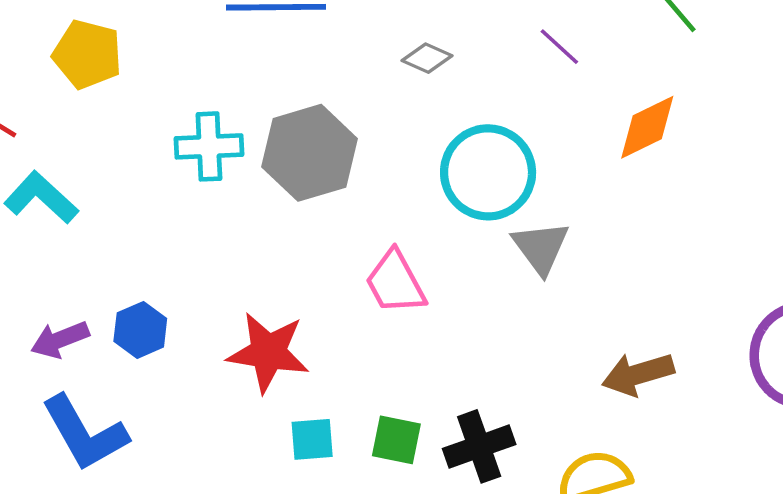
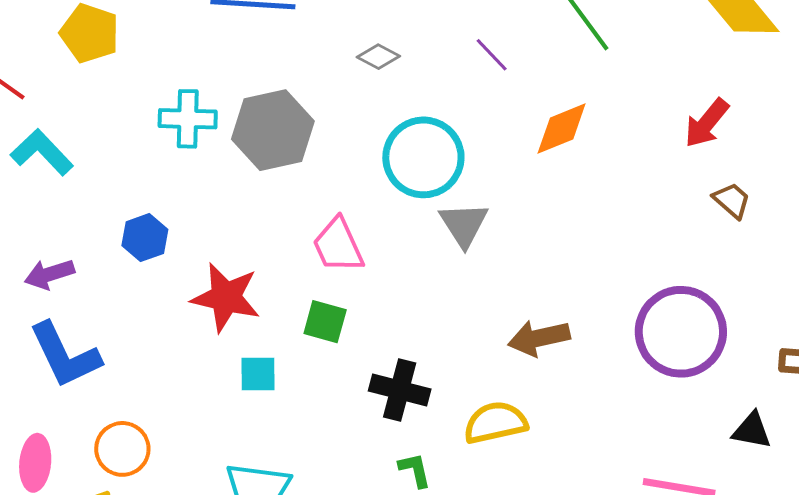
blue hexagon: (140, 330) -> (145, 238), moved
green square: (396, 440) -> (325, 322), moved
black cross: (479, 446) -> (400, 390), turned 30

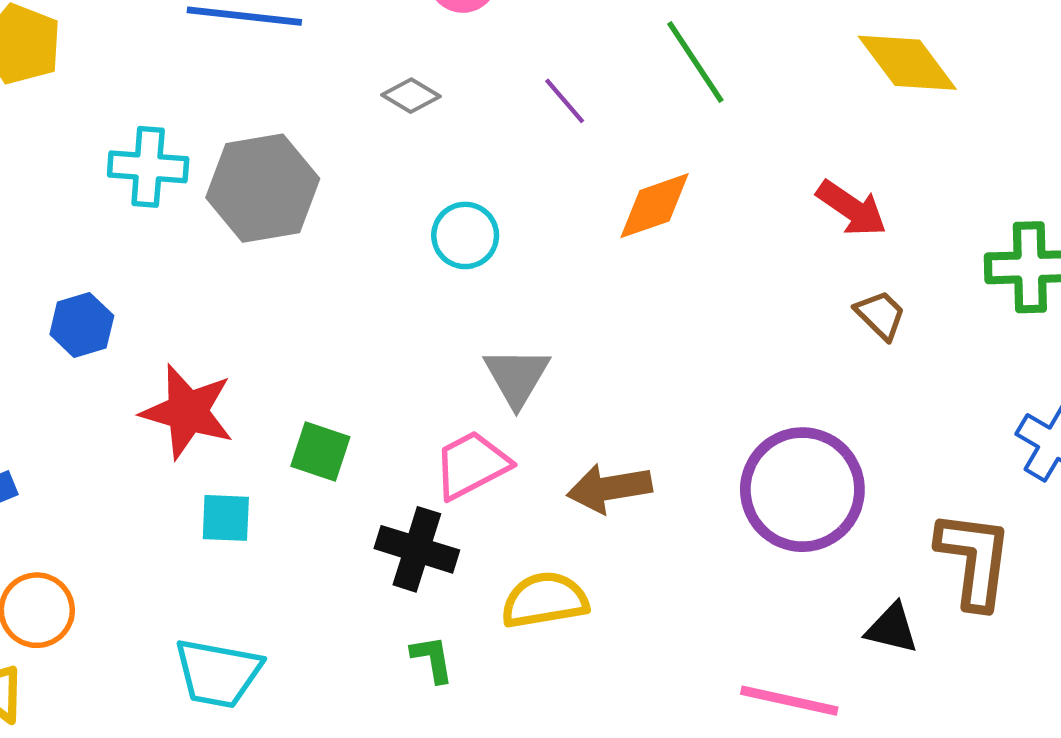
red arrow: (707, 123) -> (852, 208), turned -98
cyan circle: (423, 157) -> (465, 235), size x0.6
gray triangle: (464, 224) -> (517, 377), moved
pink trapezoid: (338, 245) -> (472, 465), moved, turned 84

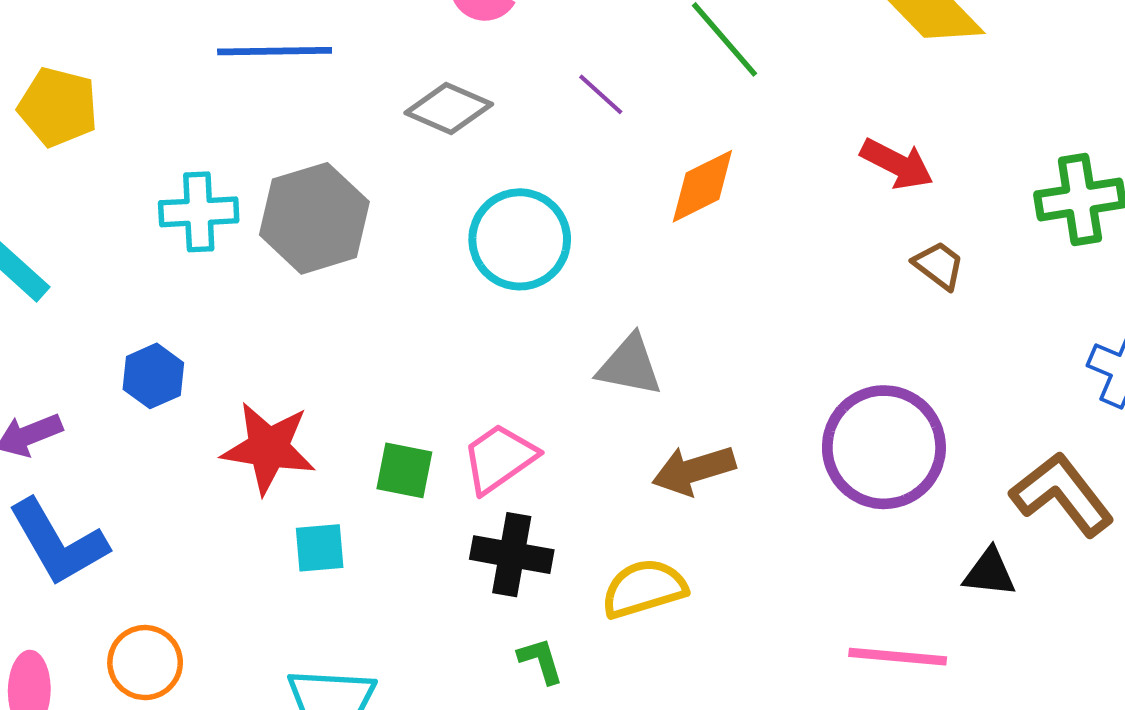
gray diamond: (411, 96) -> (449, 109), size x1.5
cyan circle: (465, 235) -> (520, 239), size x1.5
gray triangle: (517, 377) -> (630, 366), moved, turned -42
pink trapezoid: (472, 465) -> (499, 458), moved
brown L-shape: (974, 560) -> (1062, 494), turned -38

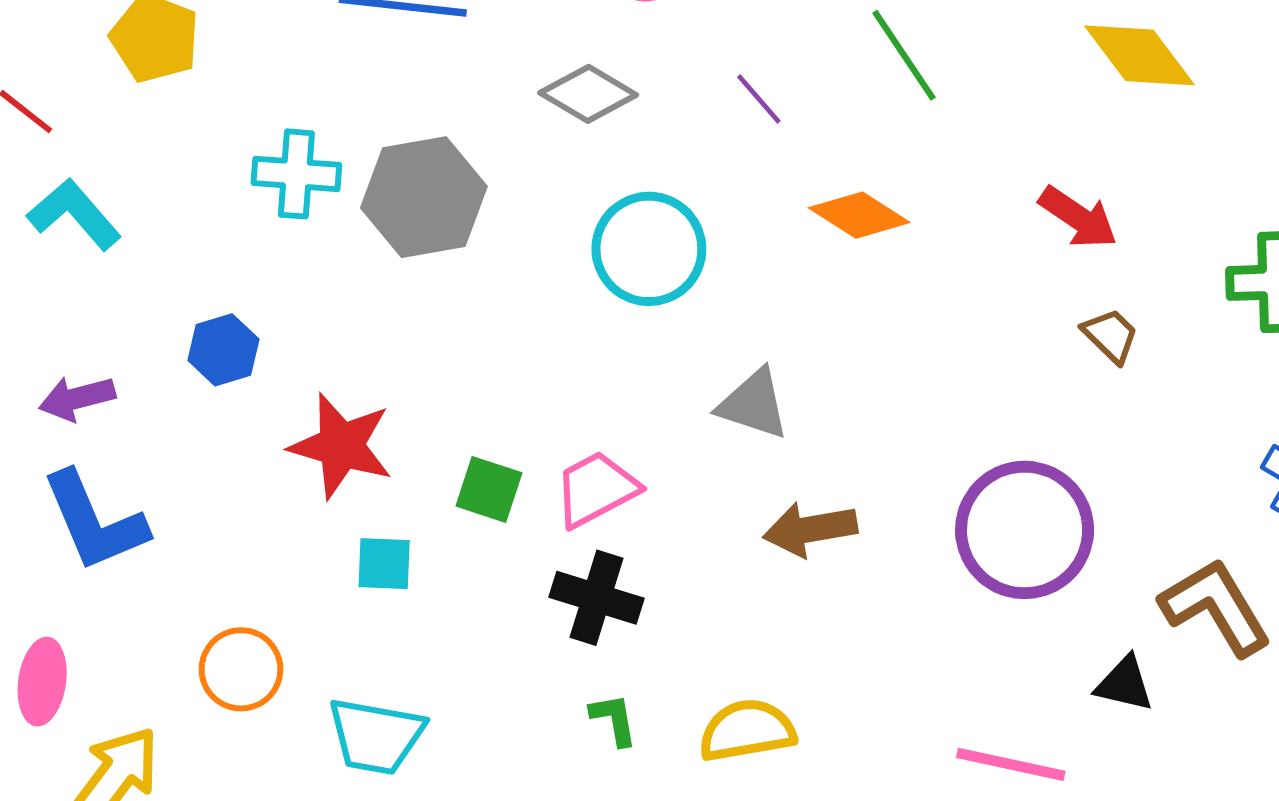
orange diamond: (702, 186) -> (859, 215), turned 52
yellow semicircle: (644, 588) -> (747, 730), moved
orange circle: (145, 663) -> (241, 669), moved

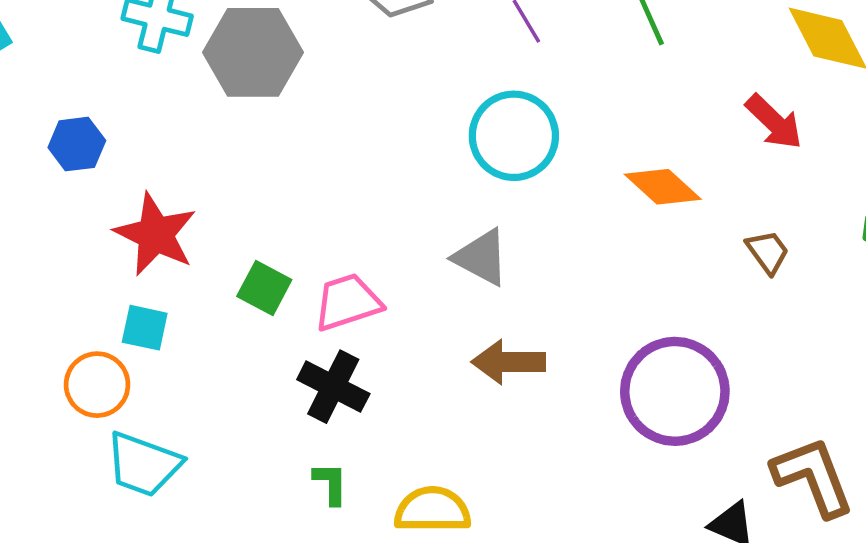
orange diamond: (859, 215) -> (663, 187), moved
red arrow: (1078, 217) -> (774, 122), moved
cyan circle: (649, 249) -> (514, 136), moved
cyan square: (384, 564) -> (145, 328), moved
orange circle: (241, 669) -> (97, 385), moved

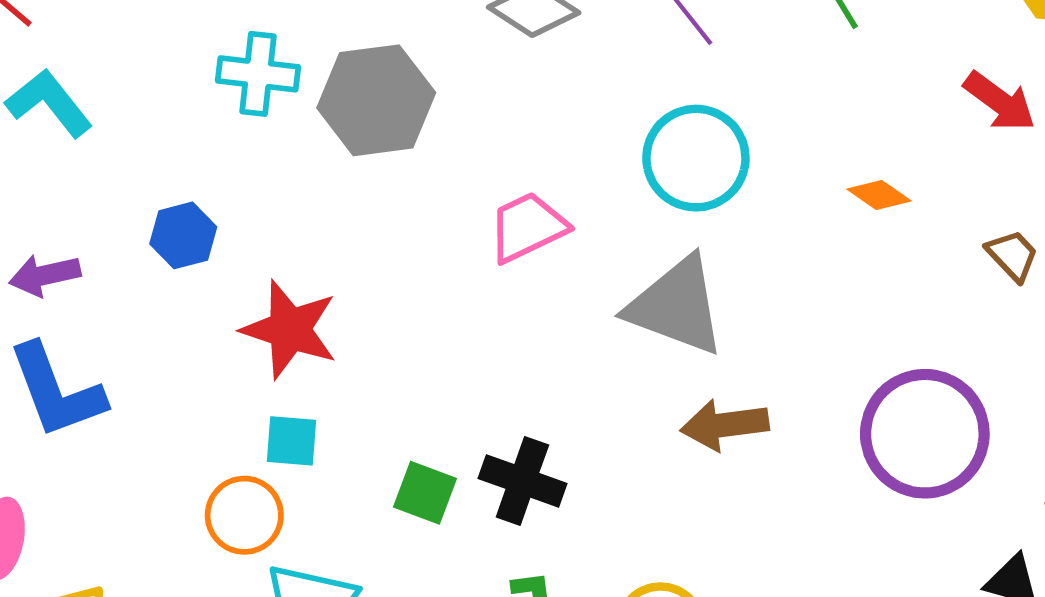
orange diamond: (663, 187) -> (879, 195), size x0.7
gray triangle: (481, 257) -> (676, 306), size x1.5
green square: (264, 288) -> (425, 493), moved
pink trapezoid: (348, 302) -> (527, 227), moved

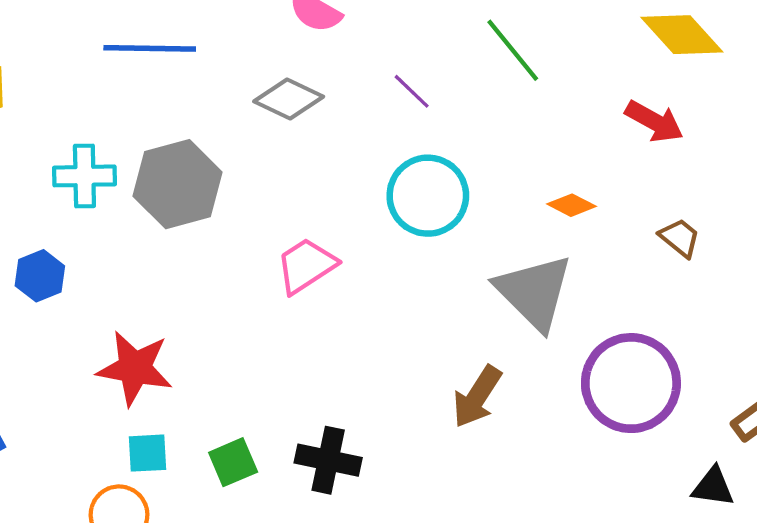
blue hexagon: (183, 235) -> (40, 276), moved
gray triangle: (676, 306) -> (534, 292), moved, turned 32
brown arrow: (725, 425) -> (477, 397), turned -42
green square: (425, 493) -> (233, 462), moved, turned -36

